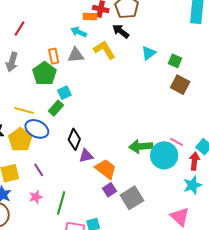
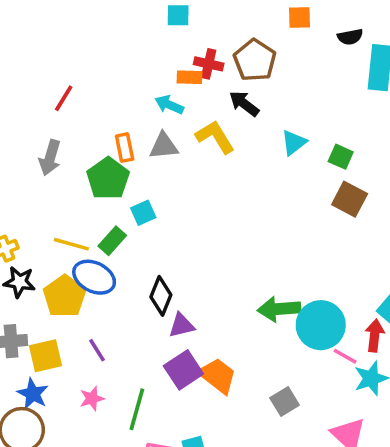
green rectangle: (56, 108) -> (112, 241), moved
pink line: (177, 142) -> (345, 356), moved
orange trapezoid: (106, 169) -> (218, 376), moved
purple square: (110, 190) -> (183, 370), moved, size x1.5
gray square: (132, 198) -> (285, 401), moved, size x0.7

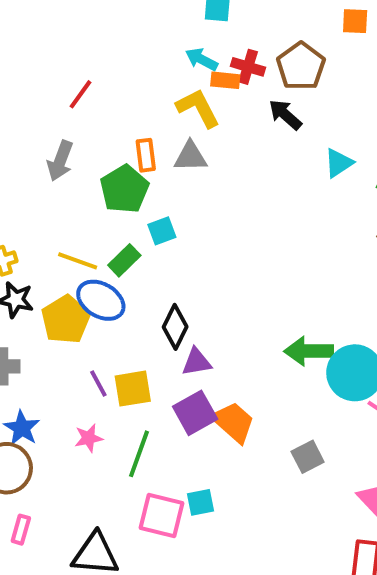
cyan arrow: (169, 105) -> (201, 59), moved
yellow L-shape: (215, 137) -> (198, 108), moved
yellow square: (46, 356) -> (133, 389), moved

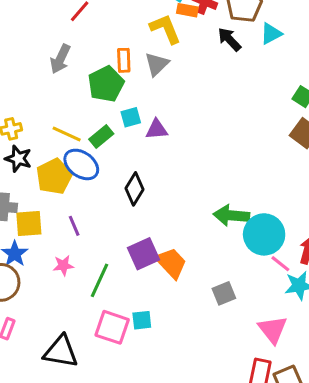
gray triangle: (190, 157) -> (157, 64), turned -48
cyan triangle: (339, 163) -> (271, 34), moved
purple triangle: (197, 362) -> (157, 129), moved
yellow square: (133, 389) -> (29, 224), moved

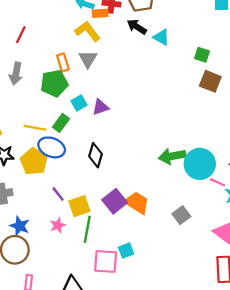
cyan triangle: (271, 34) -> (161, 37), moved, turned -48
green pentagon: (106, 84) -> (54, 83), turned 30
yellow square: (29, 224) -> (79, 206), moved

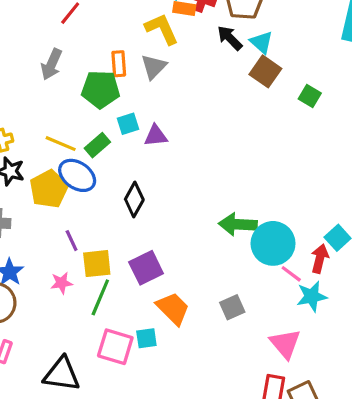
cyan triangle: (161, 37) -> (261, 42), moved
brown square: (210, 81) -> (265, 71), moved
orange trapezoid: (137, 203) -> (173, 308), moved

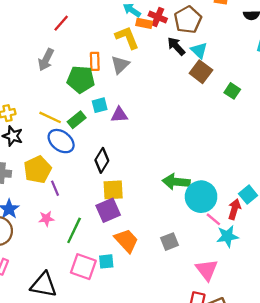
yellow pentagon: (49, 189) -> (38, 170), moved
yellow square: (97, 264) -> (113, 190), moved

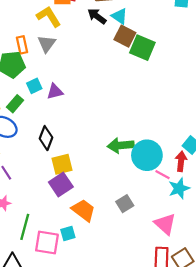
green square: (232, 91) -> (142, 48), moved, size x1.6
green line: (74, 230) -> (25, 227), moved

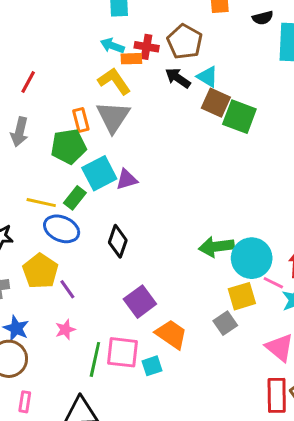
gray triangle: (47, 44) -> (113, 117), size x1.4
cyan square: (34, 86) -> (99, 173), size x1.6
yellow square: (62, 164) -> (242, 296), moved
pink square: (47, 243) -> (122, 352), moved

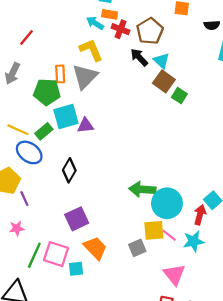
orange rectangle: (131, 59) -> (110, 14), moved
green square: (239, 117) -> (179, 96), size x0.6
pink line: (273, 283) -> (169, 235), moved

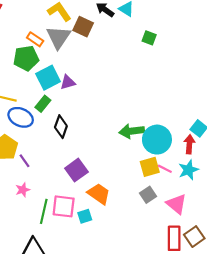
orange rectangle: (60, 74) -> (35, 39), turned -42
brown square: (164, 81) -> (83, 27), moved
green rectangle: (44, 131) -> (43, 104), moved
gray square: (137, 248) -> (148, 195), moved

